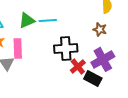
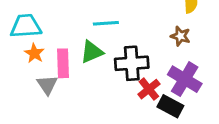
green triangle: (27, 20) -> (92, 52), moved
purple cross: (103, 59) -> (185, 79), turned -30

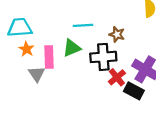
brown star: (180, 36) -> (117, 34), moved

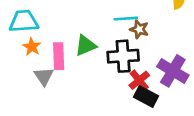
cyan line: (83, 25) -> (126, 19), moved
black rectangle: (134, 91) -> (146, 96), moved

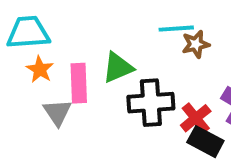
brown star: (139, 29) -> (196, 44), turned -30
black cross: (123, 56) -> (151, 103), moved

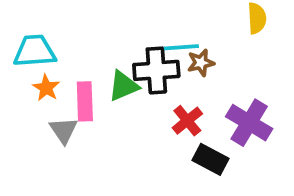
black cross: (151, 103) -> (156, 70), moved
red cross: (196, 118) -> (187, 121), moved

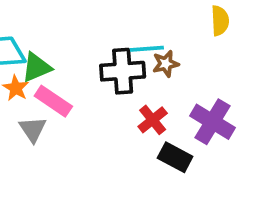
green triangle: (123, 86) -> (36, 67), moved
pink rectangle: (85, 101) -> (53, 101), turned -54

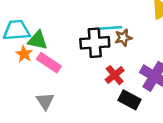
green triangle: (36, 67) -> (38, 40), turned 35
gray triangle: (33, 129) -> (45, 101), moved

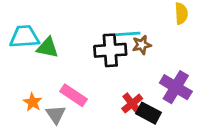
orange star: (24, 54) -> (33, 102), moved
pink rectangle: (49, 63) -> (73, 95), moved
red cross: (115, 75) -> (132, 104), moved

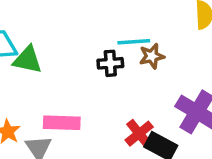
black cross: (110, 50) -> (110, 63), size x0.6
pink rectangle: (73, 95) -> (62, 123), turned -32

